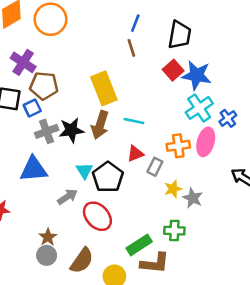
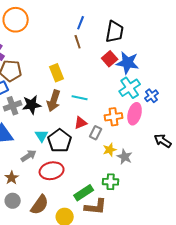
yellow rectangle: (104, 88) -> (57, 73), size x0.7
red ellipse: (97, 216) -> (52, 171), turned -60
brown star: (48, 237) -> (12, 178), moved

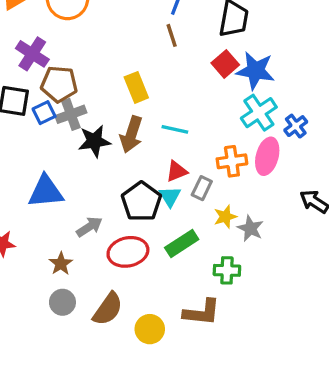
gray cross: (13, 106) -> (71, 114), moved
cyan triangle: (42, 136) -> (170, 197), moved
green rectangle: (84, 193) -> (182, 244), moved

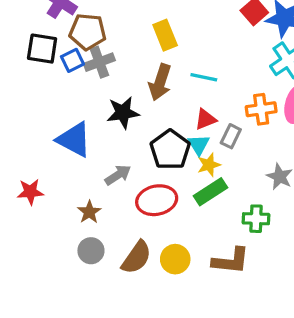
black star: (94, 141) -> (123, 113), moved
blue triangle: (46, 191) -> (74, 140), turned 33
yellow star: (225, 217) -> (209, 165), moved
yellow circle: (150, 329) -> (175, 259), moved

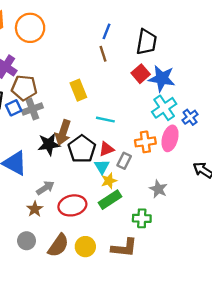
brown arrow: (160, 82) -> (63, 133), moved
black pentagon: (170, 150) -> (82, 149), moved
brown star: (89, 212) -> (35, 209), moved

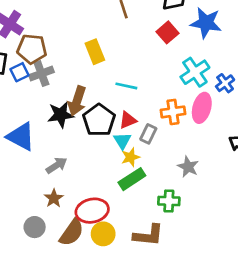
blue star: (162, 78) -> (206, 23), moved
red ellipse: (72, 205) -> (92, 211), moved
brown star: (35, 209) -> (54, 198), moved

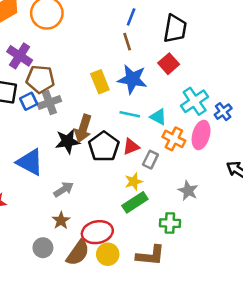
blue star: (206, 23) -> (132, 79), moved
orange cross: (173, 112) -> (174, 139), turned 35
cyan triangle: (122, 141) -> (158, 117), moved, turned -30

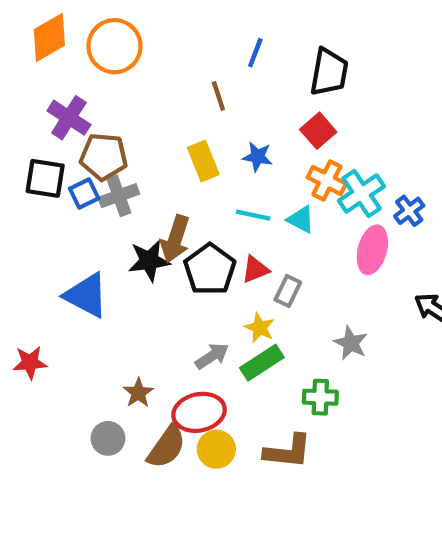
brown line: (127, 42) -> (218, 96), moved
blue star: (132, 79) -> (257, 157), size x0.6
orange cross: (174, 139) -> (327, 180), moved
yellow star: (134, 182) -> (260, 328), turned -30
gray arrow: (64, 189) -> (212, 356), moved

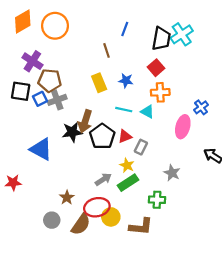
orange cross: (327, 180) -> (160, 92), turned -30
cyan cross: (362, 194) -> (182, 34), moved
yellow circle: (216, 449) -> (111, 217), moved

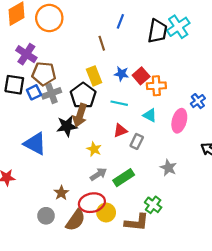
red square: (156, 68) -> (141, 76), moved
cyan triangle: (147, 112) -> (150, 115), moved
black pentagon: (102, 136) -> (83, 96), moved
yellow star: (127, 165) -> (94, 149), moved
green cross: (157, 200) -> (153, 205), moved, turned 35

